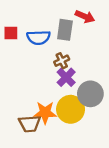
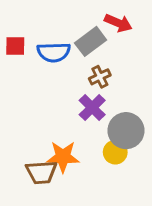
gray rectangle: (65, 30) -> (91, 41), turned 45
brown cross: (62, 61) -> (100, 77), moved
yellow circle: (71, 109) -> (115, 152), moved, size x0.6

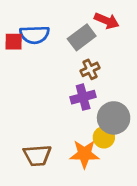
blue semicircle: (54, 52) -> (35, 35), moved
purple cross: (92, 108) -> (83, 97), turned 30
orange star: (63, 157) -> (84, 154), moved

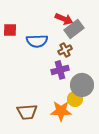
red arrow: (107, 21) -> (64, 19), moved
blue semicircle: (35, 35) -> (37, 41), moved
gray rectangle: (82, 37) -> (74, 29), moved

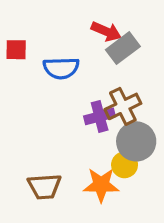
brown cross: (65, 50) -> (123, 106), moved, size x1.5

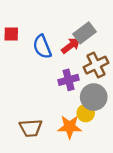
red arrow: (106, 31) -> (71, 46), moved, turned -60
blue semicircle: (61, 68) -> (42, 47), turned 70
brown cross: (123, 106) -> (96, 65), moved

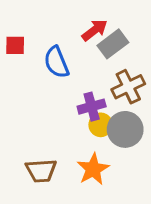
red arrow: (71, 46) -> (95, 30), moved
yellow circle: (86, 113) -> (101, 125), moved
orange star: (70, 127) -> (93, 169), turned -30

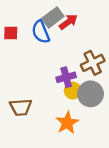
gray rectangle: (113, 44) -> (53, 17), moved
blue semicircle: (56, 62) -> (41, 32), moved
brown trapezoid: (41, 171) -> (21, 107), moved

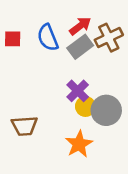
gray rectangle: (53, 17) -> (80, 47), moved
brown cross: (93, 63) -> (109, 38), moved
purple cross: (66, 77) -> (78, 91), turned -30

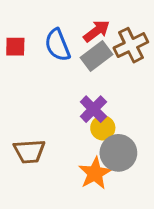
gray circle: (106, 110) -> (118, 153), moved

